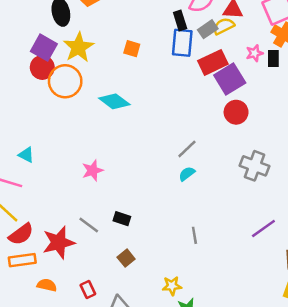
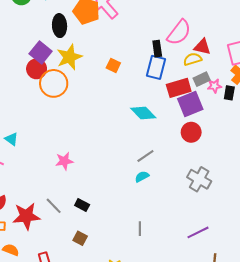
gray rectangle: (208, 29) -> (202, 79), moved
cyan diamond: (114, 101) -> (143, 113), moved
brown square: (126, 258) -> (80, 238), turned -32

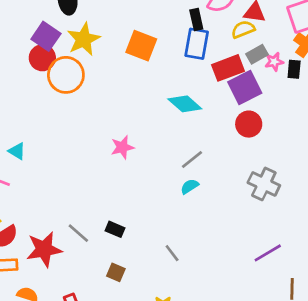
orange square: (113, 65) -> (141, 46), size x1.6
pink star: (64, 161) -> (122, 147), moved
gray line: (140, 229) -> (172, 253), moved, turned -32

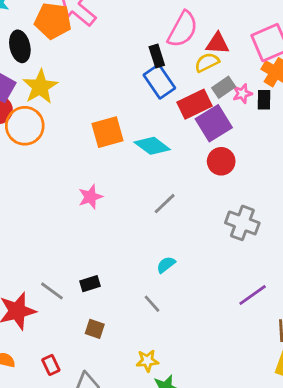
blue rectangle: (197, 44) -> (159, 82), turned -40
orange square: (141, 46) -> (108, 132), moved, turned -32
cyan semicircle: (190, 186) -> (166, 265), moved
black rectangle: (115, 229) -> (90, 284), turned -36

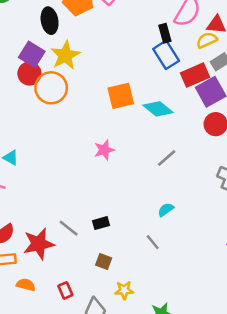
yellow star: (147, 361) -> (124, 290), moved

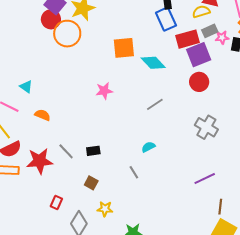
orange semicircle: (26, 285) -> (43, 115), moved
red rectangle: (65, 290) -> (56, 203), turned 40

